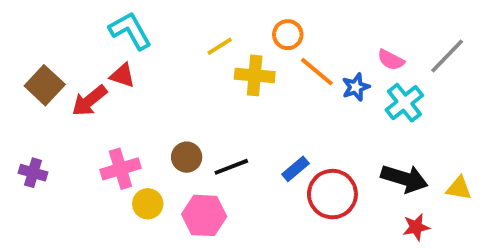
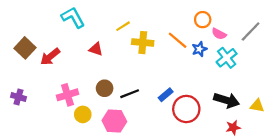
orange circle: (288, 35) -> (203, 20), moved
red triangle: (122, 75) -> (96, 49), moved

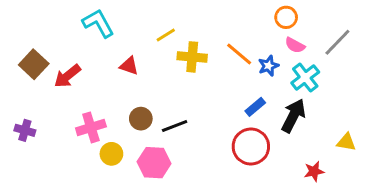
orange circle: (203, 20) -> (286, 17), moved
blue rectangle: (166, 95) -> (255, 107), moved
black arrow: (227, 100) -> (293, 116), moved, turned -80

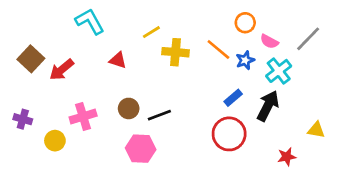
orange circle: (286, 17) -> (245, 23), moved
yellow circle: (111, 154) -> (55, 141), moved

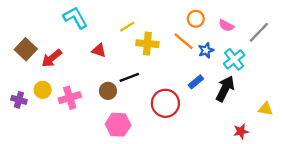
orange circle: (245, 23) -> (196, 19), moved
pink semicircle: (269, 41) -> (226, 26), moved
black line: (159, 115) -> (129, 77), moved
red circle: (229, 134) -> (165, 103), moved
yellow circle: (55, 141) -> (43, 90), moved

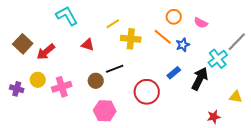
gray line: (259, 32) -> (237, 42), moved
cyan cross: (234, 59) -> (218, 59), moved

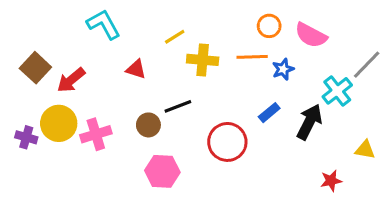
pink semicircle: (201, 23) -> (311, 35), size x1.5
orange line: (163, 37) -> (252, 57), turned -42
yellow circle: (38, 80) -> (59, 123), size x1.5

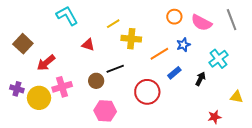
orange line: (252, 57) -> (159, 54), moved, turned -30
gray line: (367, 65) -> (232, 20), moved, turned -65
red arrow: (71, 80) -> (46, 63), moved
black arrow: (309, 122) -> (200, 79), size x0.6
yellow circle: (59, 123) -> (39, 98), moved

